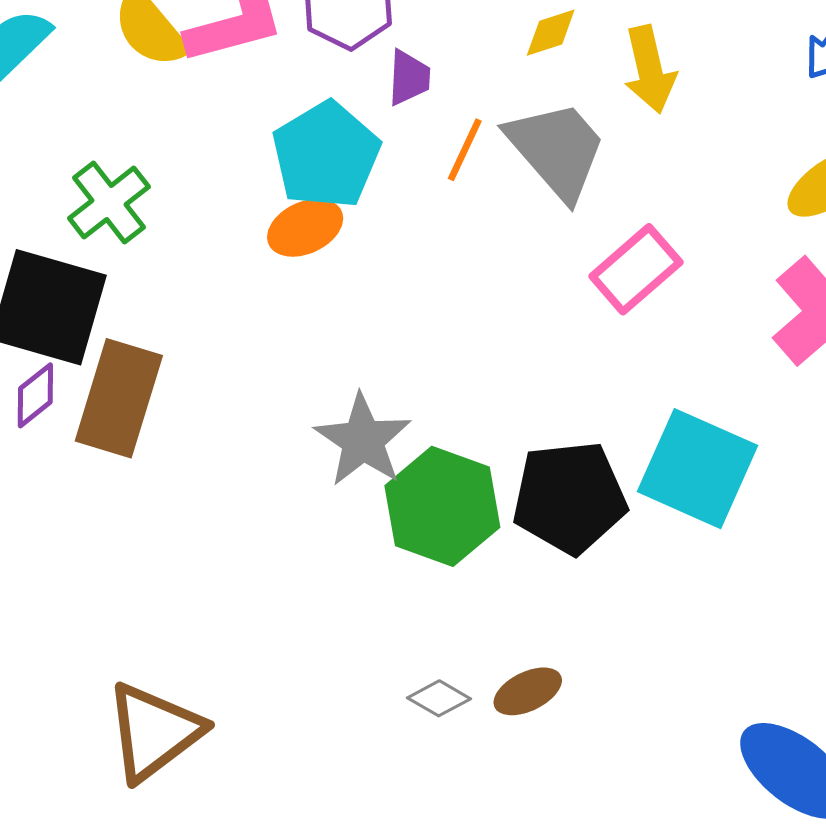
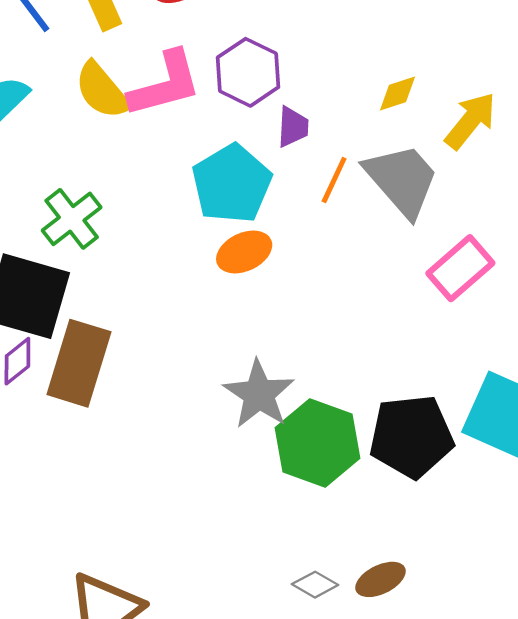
yellow arrow: (650, 69) -> (470, 121), turned -128
orange ellipse: (305, 228) -> (244, 252), moved

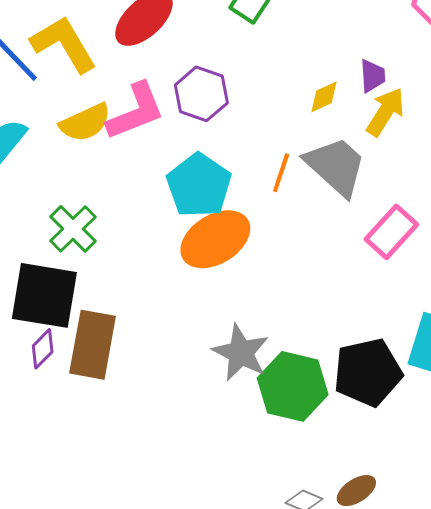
yellow semicircle: (102, 91) -> (85, 123), turned -68
purple trapezoid: (293, 127) -> (372, 76), moved
orange ellipse: (244, 252) -> (215, 239), size x1.6

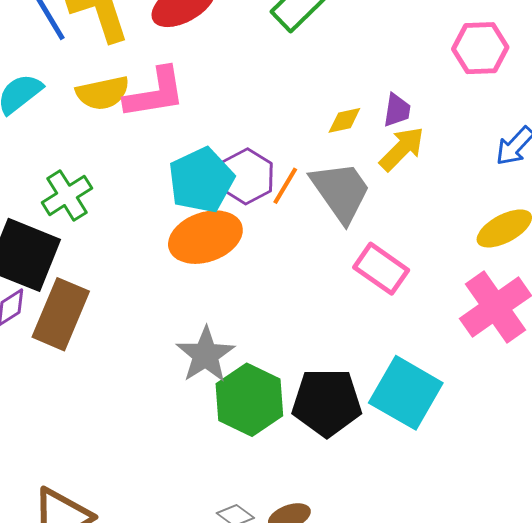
purple hexagon: (201, 94) -> (247, 176), moved
pink rectangle: (391, 232) -> (381, 269), turned 70

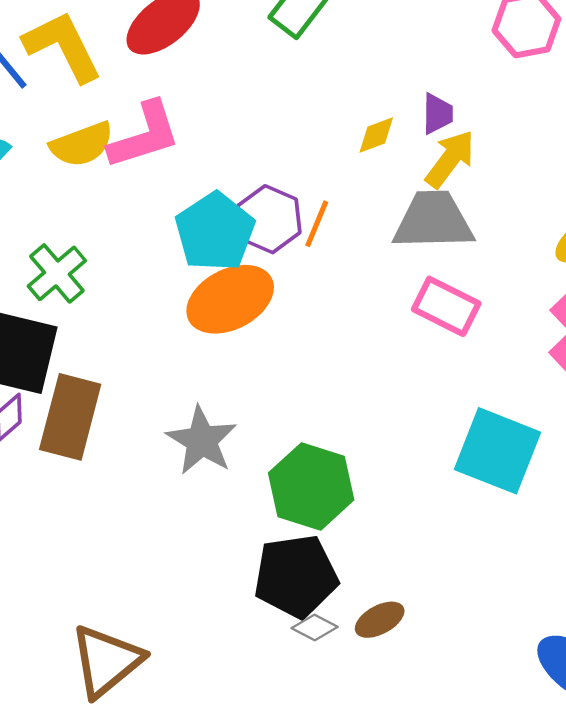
gray trapezoid: (341, 191) -> (433, 220), moved, turned -48
gray star: (205, 355) -> (202, 441), moved
black pentagon: (327, 402) -> (296, 576), moved

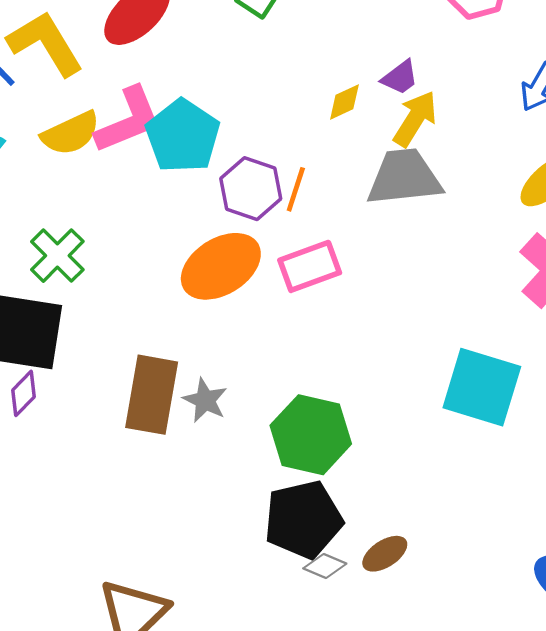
purple trapezoid: (437, 114) -> (400, 77), turned 57
cyan pentagon: (215, 232) -> (183, 136), moved
pink rectangle: (446, 306) -> (310, 266), moved, turned -42
brown rectangle: (70, 417) -> (152, 395), moved
gray star: (202, 441) -> (205, 400), size x0.7

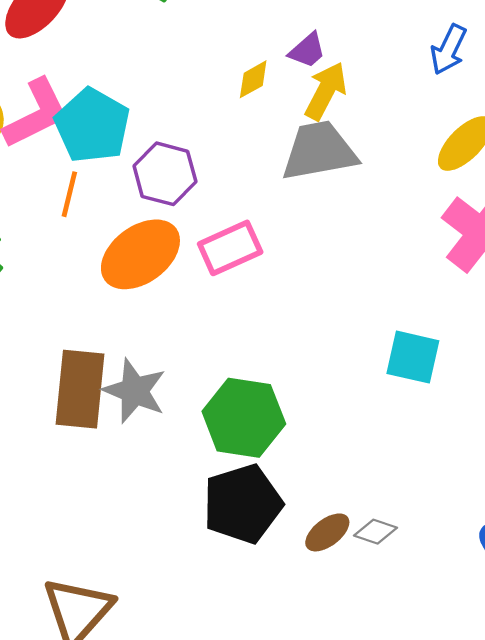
orange line: (296, 189) -> (69, 194), moved
cyan square: (482, 387) -> (413, 357), size x0.7
gray star: (205, 400) -> (135, 391), size x1.4
gray diamond: (325, 566) -> (376, 532), moved

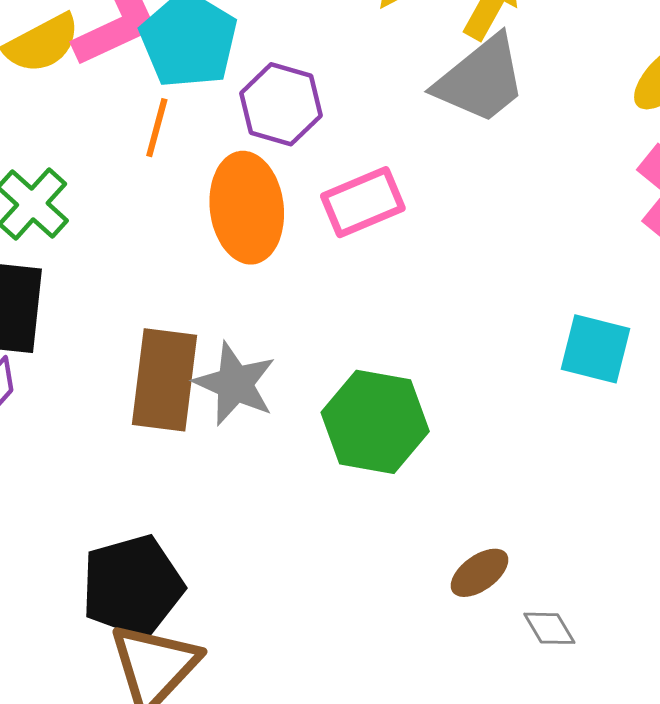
gray trapezoid: (319, 151) -> (481, 80), turned 150
orange ellipse: (140, 254) -> (247, 208), turned -62
black pentagon: (243, 504) -> (132, 586), moved
gray diamond: (376, 532) -> (549, 628), moved, turned 39

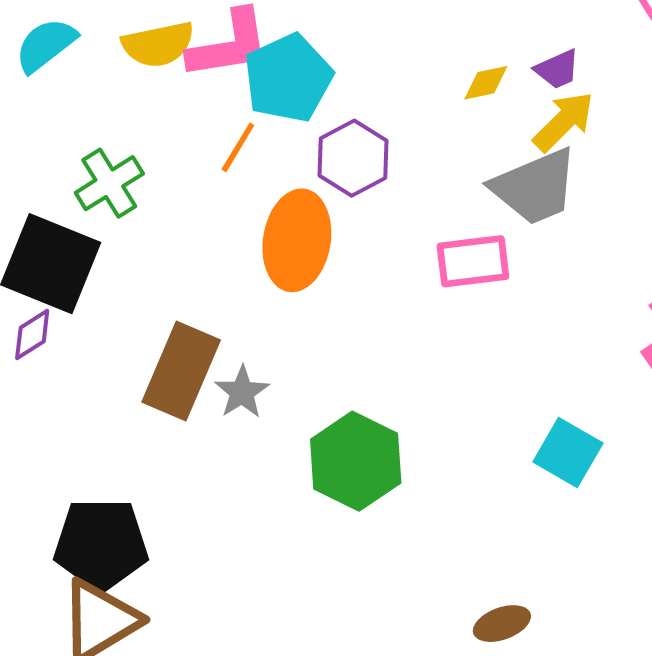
pink rectangle: (363, 202) -> (473, 261), moved
gray star: (235, 384) -> (242, 392), size x0.7
brown ellipse: (479, 573) -> (502, 624), moved

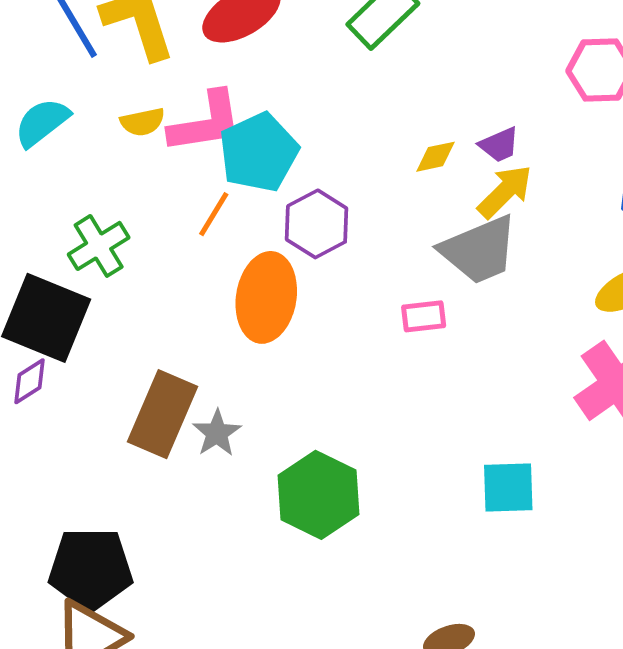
yellow semicircle: (158, 44) -> (143, 122), size x0.7
pink rectangle: (473, 261) -> (424, 316), size x0.7
cyan square: (568, 452) -> (508, 487), turned -32

